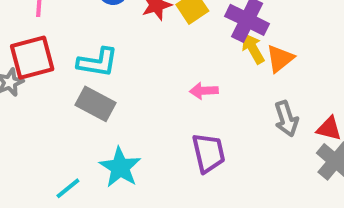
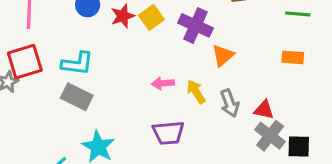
yellow arrow: (253, 49) -> (196, 92), moved
purple trapezoid: (209, 153) -> (168, 133), turned 100

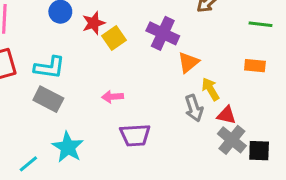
yellow square: (151, 17) -> (114, 38), moved
pink arrow: (163, 83) -> (113, 97), moved
yellow arrow: (196, 92) -> (210, 89), moved

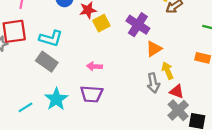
purple trapezoid: (135, 135) -> (92, 94), moved

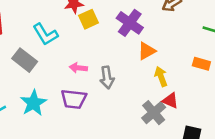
cyan L-shape: (51, 38) -> (45, 34), moved, turned 40
gray arrow: (153, 83) -> (107, 77), moved
gray cross: (178, 110) -> (154, 113), moved

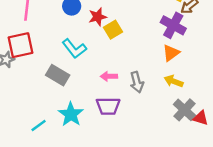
purple cross: (130, 23) -> (173, 25), moved
yellow arrow: (161, 76) -> (174, 81), moved, turned -42
red triangle: (170, 101) -> (201, 118), moved

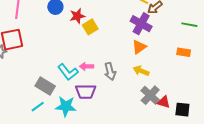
cyan L-shape: (74, 49) -> (68, 72), moved
gray rectangle: (58, 75) -> (45, 86), moved
cyan star: (71, 114) -> (66, 106), moved, turned -30
cyan line: (39, 126) -> (38, 107), moved

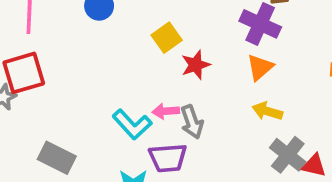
red star: (77, 16) -> (196, 65), moved
gray arrow: (110, 71) -> (192, 122), moved
gray rectangle: (45, 86) -> (57, 158), moved

